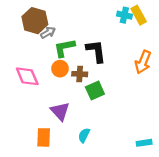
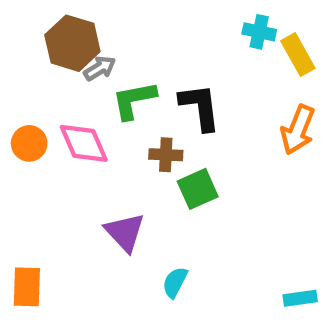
yellow rectangle: (139, 15) -> (298, 55), moved
orange circle: (60, 69) -> (29, 143), moved
pink diamond: (27, 76) -> (84, 143), moved
orange rectangle: (44, 137) -> (27, 287), moved

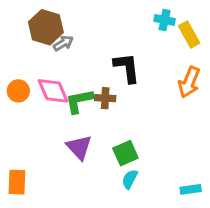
green L-shape: (134, 100) -> (79, 101), moved
green square: (198, 189) -> (125, 153), moved
cyan semicircle: (175, 282) -> (130, 179), moved

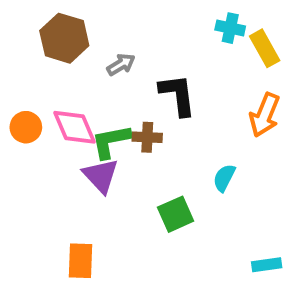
gray arrow: (63, 43) -> (121, 64), moved
purple triangle: (79, 147) -> (101, 176), moved
cyan semicircle: (130, 179) -> (224, 178), moved
orange rectangle: (17, 182) -> (80, 261), moved

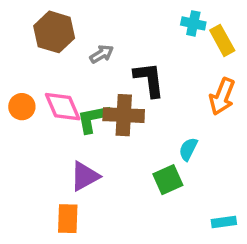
brown cross: (147, 137) -> (124, 115), size x1.6
purple triangle: (101, 176) -> (85, 176), moved, turned 44
green square: (176, 214) -> (168, 180), moved

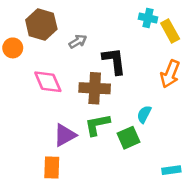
orange circle: (22, 107) -> (13, 48), moved
green L-shape: (93, 119) -> (97, 125), moved

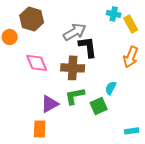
gray arrow: (78, 41) -> (75, 32), moved, size x1.6

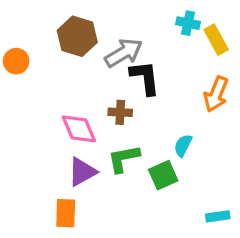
brown hexagon: (32, 19) -> (77, 36), moved
pink diamond: (37, 63) -> (79, 129), moved
brown cross: (73, 68) -> (120, 112), size x0.6

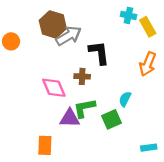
gray arrow: (124, 53) -> (69, 36), moved
purple triangle: (82, 172) -> (70, 118), moved, turned 30

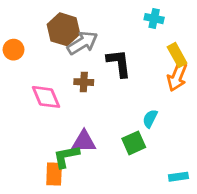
yellow rectangle: (148, 27) -> (177, 55), moved
brown cross: (82, 76) -> (84, 82), moved
pink diamond: (54, 88) -> (46, 97), moved
green L-shape: (84, 108) -> (66, 156), moved

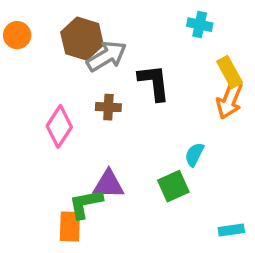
orange circle: (14, 50) -> (17, 35), moved
pink diamond: (46, 97) -> (59, 126), turned 56

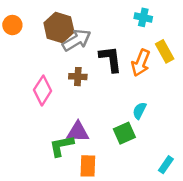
orange arrow: (230, 100) -> (141, 63), moved
orange rectangle: (70, 226) -> (88, 166), moved
cyan rectangle: (231, 230) -> (166, 165), turned -48

